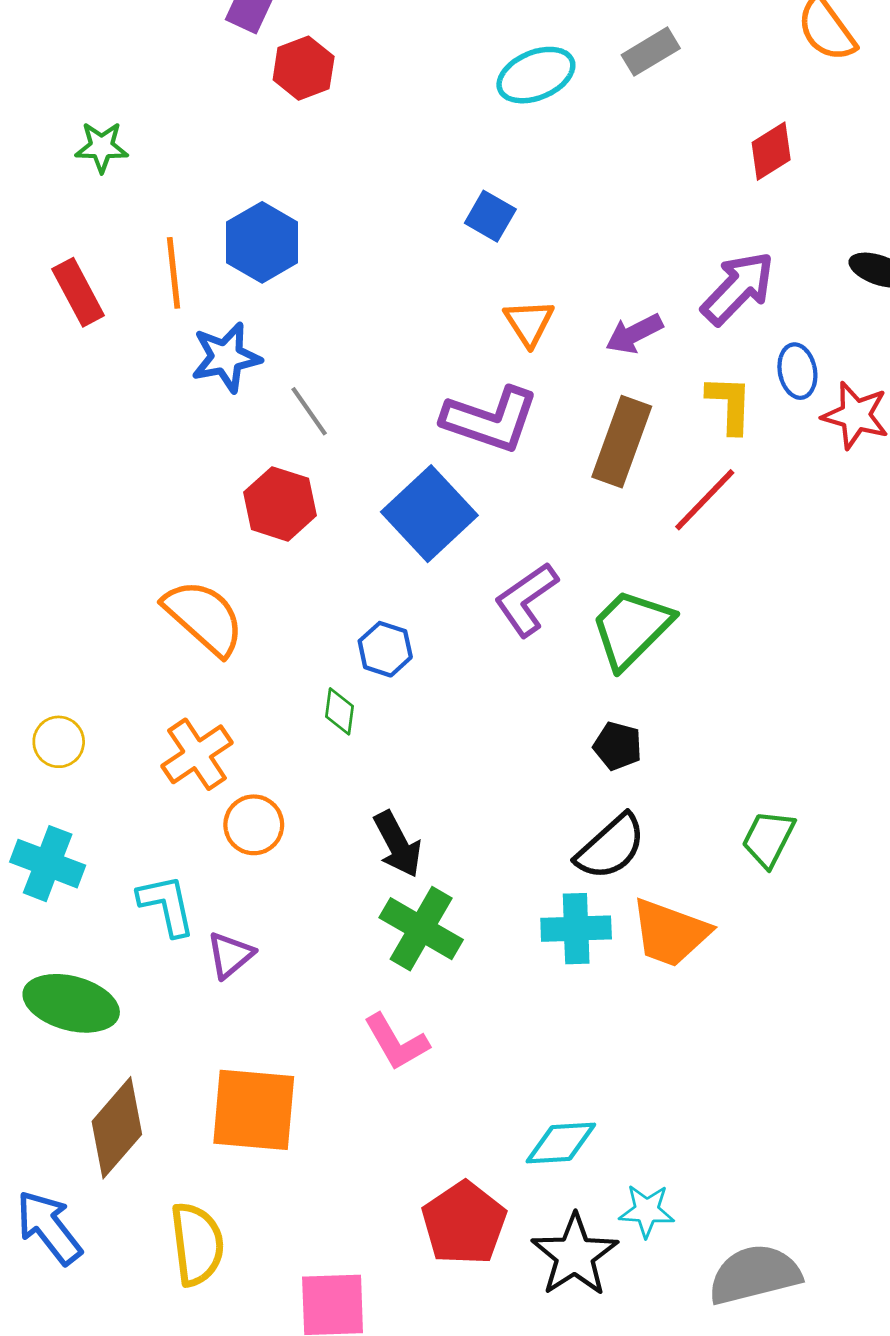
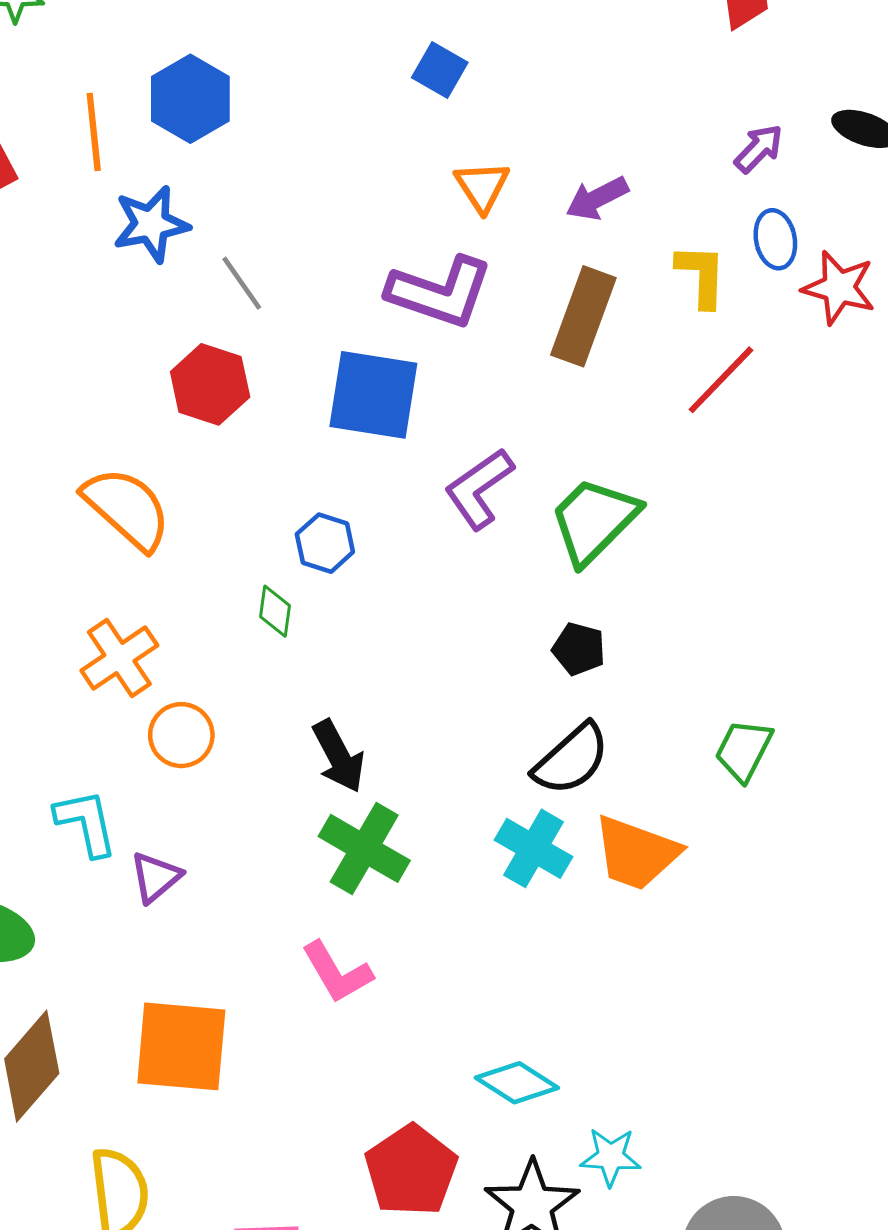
purple arrow: (738, 288) -> (759, 149), moved, size x0.6
red line: (705, 500) -> (721, 380), moved
blue square: (429, 514) -> (373, 395), turned -38
cyan cross: (576, 929) -> (534, 848), turned 32
cyan diamond: (561, 1143) -> (517, 1083), turned 36

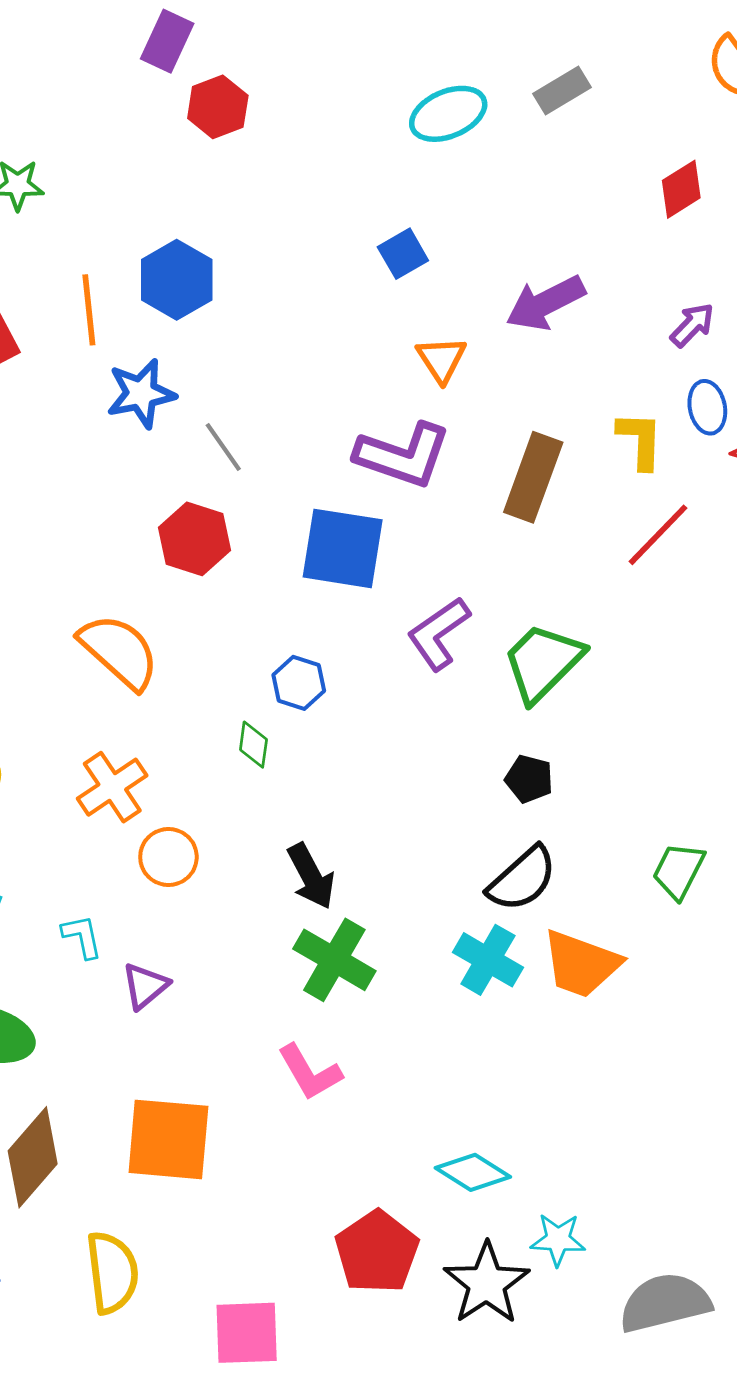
blue square: (440, 70) -> (403, 254), turned 30
purple arrow: (597, 198) -> (546, 303), moved, size x1.4
cyan L-shape: (86, 823) -> (82, 937), size x0.7

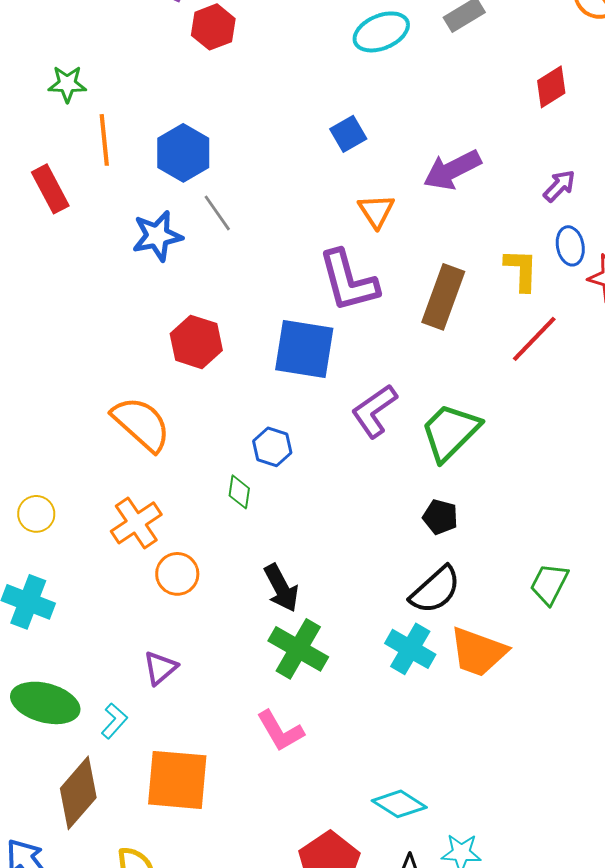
orange line: (89, 310) -> (104, 140), moved
gray line: (223, 447) -> (217, 213), moved
purple L-shape: (403, 455) -> (348, 281), turned 56
cyan L-shape: (82, 937) -> (114, 721), moved, turned 54

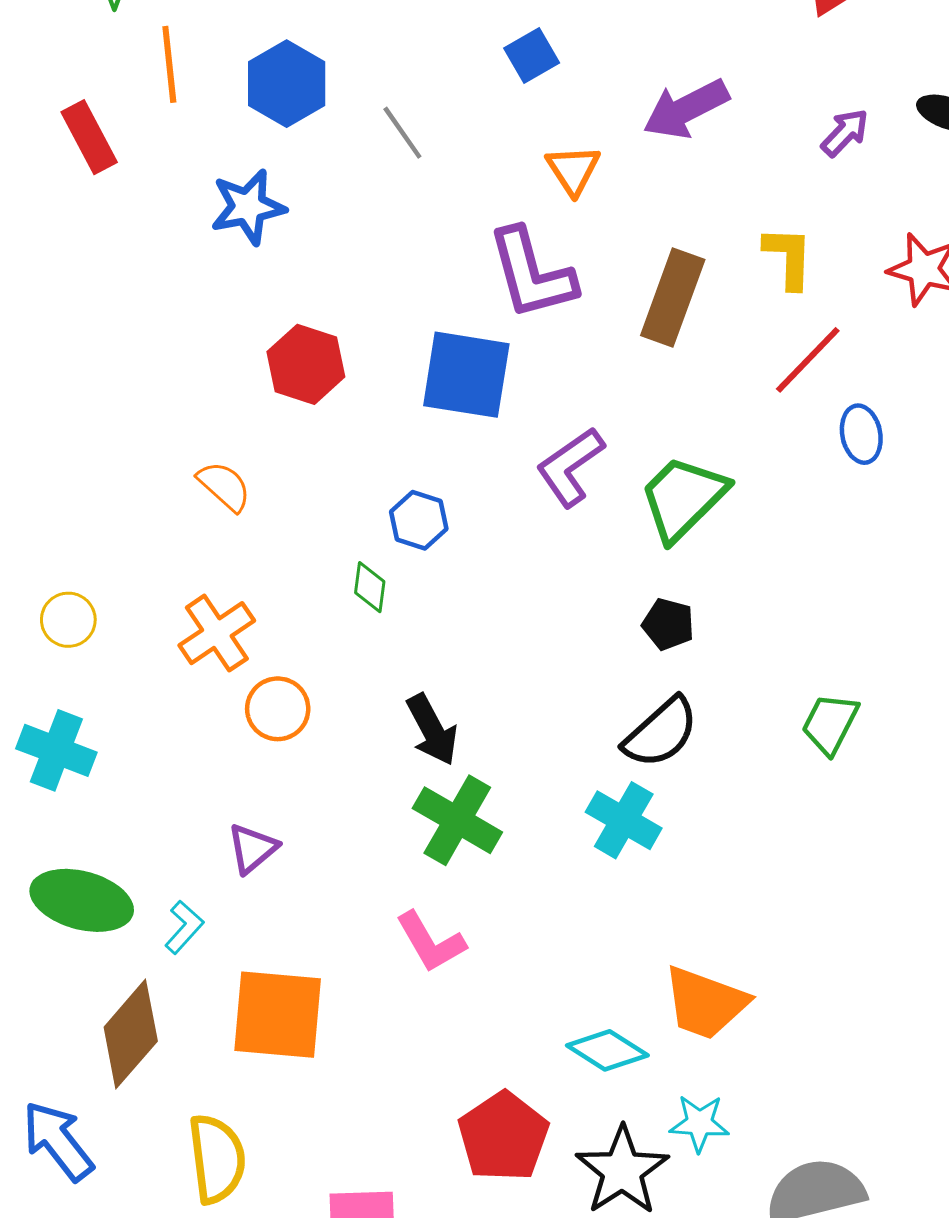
gray line: (217, 213) -> (402, 133), moved
blue ellipse: (570, 246) -> (861, 434), moved
orange semicircle: (141, 424) -> (224, 486), size x0.6
orange trapezoid: (478, 652) -> (705, 1003), moved

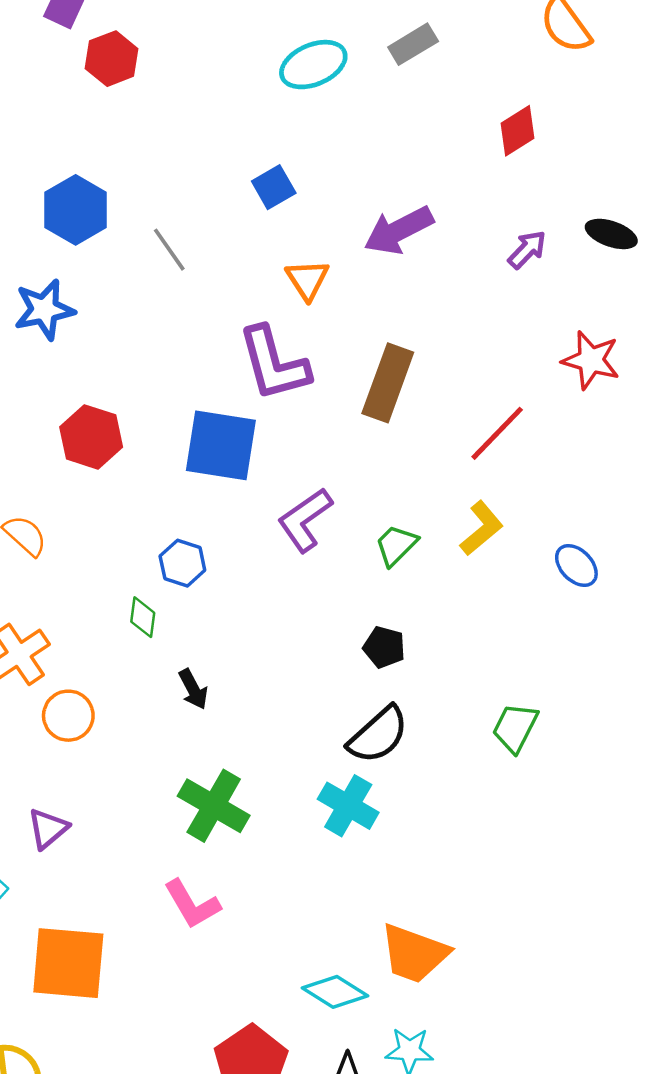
yellow L-shape: (788, 257) -> (482, 528), moved, turned 48
blue ellipse: (861, 434) -> (576, 565), moved, turned -33
green trapezoid: (683, 498) -> (396, 545), size x0.6
black arrow: (432, 730) -> (193, 689), moved, size x0.7

